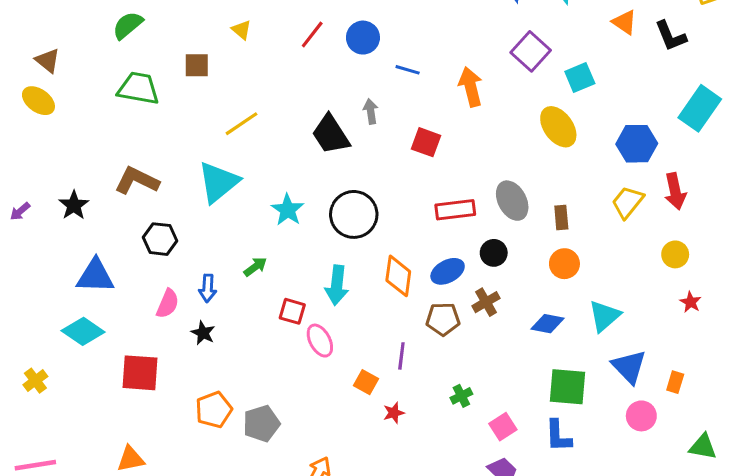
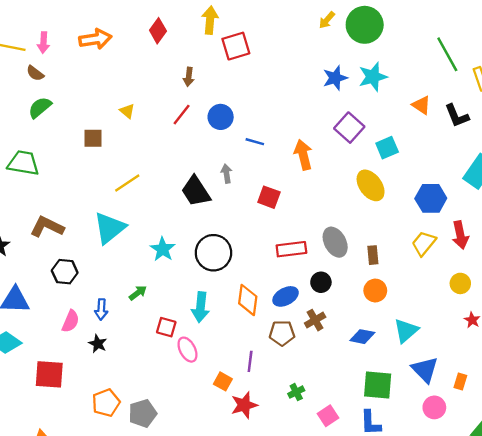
green trapezoid: (138, 88) -> (23, 163), moved
red star: (394, 413) -> (244, 405), size x1.6

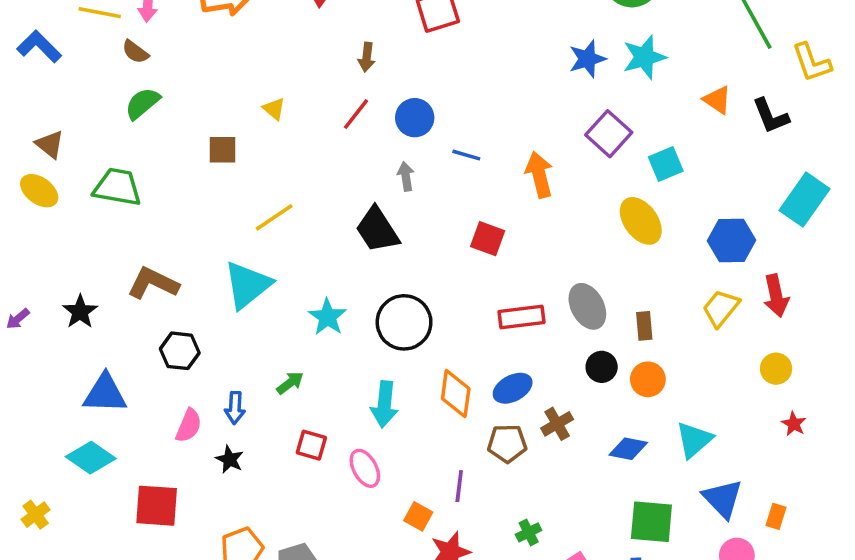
gray arrow: (226, 174) -> (406, 176), moved
black circle: (321, 282) -> (602, 367), moved
red square: (166, 327) -> (311, 445), moved

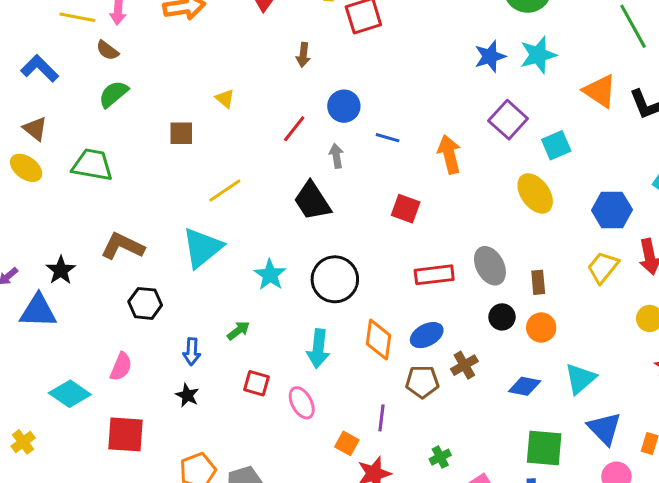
blue L-shape: (39, 46) -> (40, 68), moved
orange triangle: (717, 100) -> (600, 91), size x1.4
red line: (356, 114) -> (294, 129), moved
blue triangle: (105, 394) -> (38, 311), moved
pink semicircle: (189, 426) -> (121, 367), moved

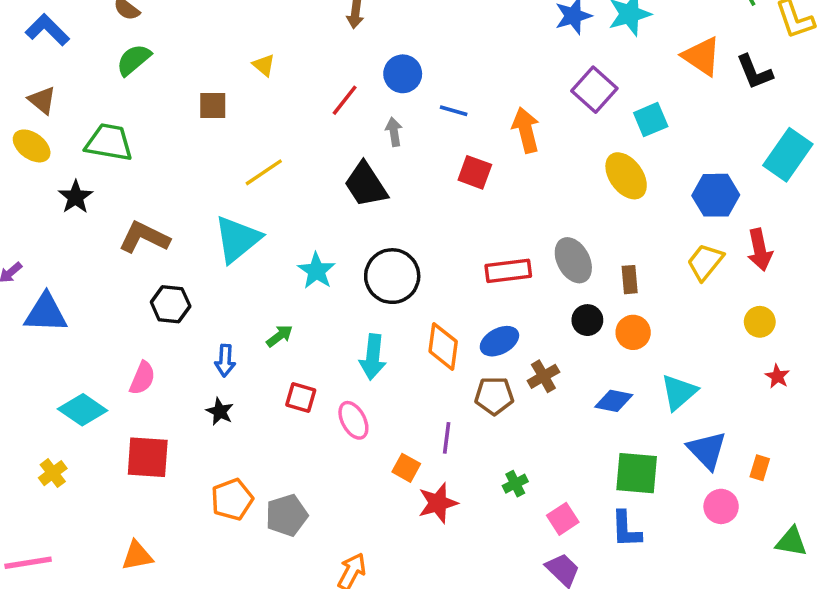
red square: (406, 209) -> (475, 172), moved
black star: (61, 270) -> (76, 197), moved
yellow cross: (23, 442) -> (53, 473), moved

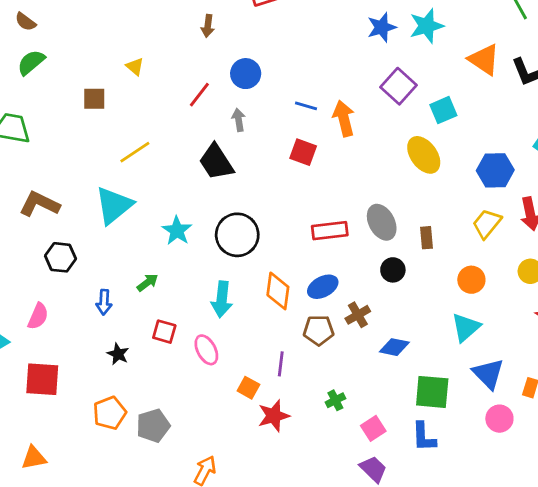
blue line: (454, 111) -> (306, 106), moved
orange circle: (633, 332) -> (471, 280), moved
blue diamond: (614, 401) -> (394, 347), moved
black star: (220, 412) -> (118, 354), moved

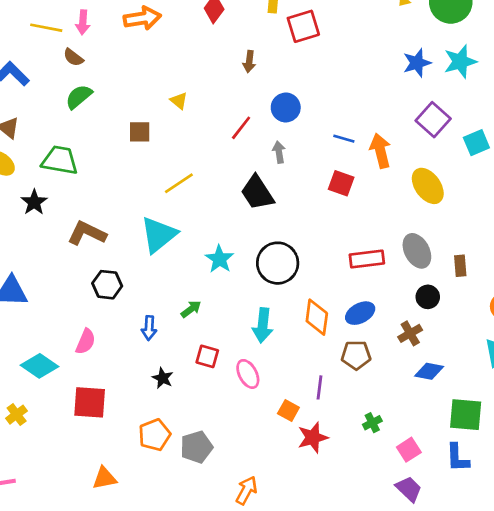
yellow ellipse: (424, 155) -> (428, 186), moved
brown cross: (358, 315) -> (410, 333), moved
orange triangle: (34, 458) -> (104, 478), moved

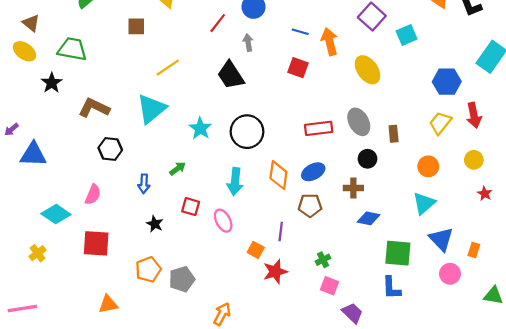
brown cross: (410, 333) -> (353, 188), turned 30
pink square: (409, 450) -> (329, 286), moved, turned -36

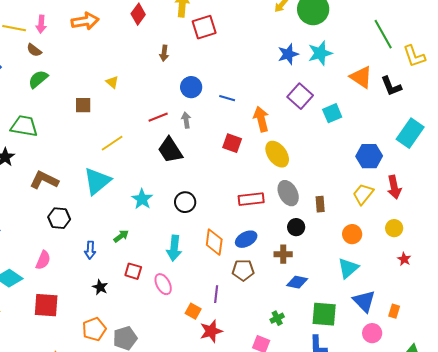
red line: (218, 23) -> (158, 117), moved, turned 30
blue line: (300, 32) -> (227, 98), moved
yellow ellipse: (367, 70) -> (277, 154), moved
black circle: (247, 132) -> (185, 202), size x0.7
green cross: (323, 260) -> (277, 318), moved

